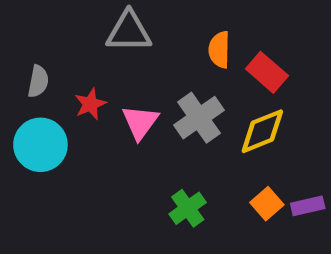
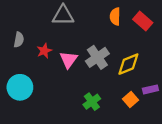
orange semicircle: (219, 50) -> (115, 16), moved
red rectangle: (267, 72) -> (143, 21), moved
cyan circle: (40, 145) -> (20, 87), moved
purple rectangle: (308, 206) -> (150, 89), moved

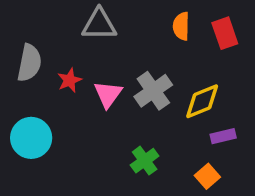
red rectangle: (143, 21) -> (225, 33), turned 30
gray semicircle: (19, 40) -> (29, 63), size x1.5
purple rectangle: (150, 89) -> (223, 136), moved
orange square: (131, 99) -> (207, 176), moved

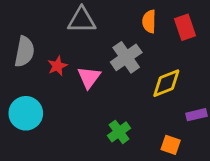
gray cross: (153, 91) -> (126, 57), moved
purple rectangle: (223, 136) -> (196, 115), moved
orange square: (207, 176) -> (171, 145), turned -30

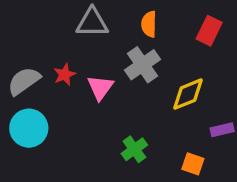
orange semicircle: (149, 21) -> (149, 24), moved
red rectangle: (185, 27) -> (209, 31), turned 45
gray semicircle: (24, 52) -> (24, 81), moved, turned -136

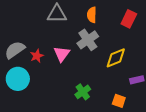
red star: (65, 75) -> (37, 56), moved

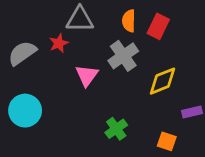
red rectangle: (129, 19) -> (158, 26), moved
gray semicircle: (15, 50) -> (22, 53), moved
red star: (37, 56) -> (59, 43), moved

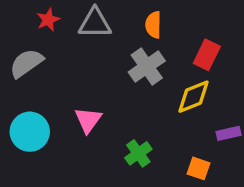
red rectangle: (158, 26) -> (207, 55), moved
red star: (59, 43) -> (48, 20), moved
pink triangle: (87, 75) -> (88, 120), moved

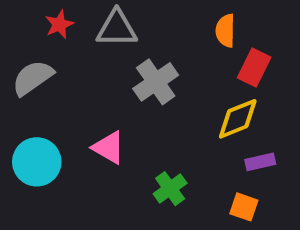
orange semicircle: (153, 25) -> (225, 31), moved
gray cross: (147, 67) -> (156, 82), moved
pink triangle: (88, 120) -> (109, 148), turned -36
purple rectangle: (229, 133) -> (260, 162), moved

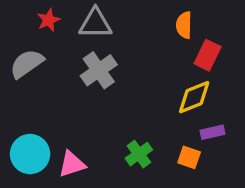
gray cross: (156, 82) -> (99, 70), moved
pink triangle: (109, 148) -> (72, 164), moved, turned -48
cyan circle: (37, 162) -> (30, 154), moved
orange square: (244, 207) -> (189, 157), moved

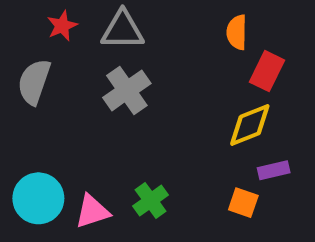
gray semicircle: (27, 64) -> (34, 82), turned -36
green cross: (139, 154) -> (151, 200), moved

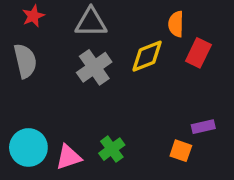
red star: (62, 26) -> (33, 16), moved
gray semicircle: (34, 82) -> (25, 61), turned 148
yellow diamond: (250, 125) -> (147, 56), moved

